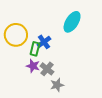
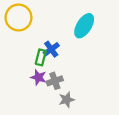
yellow circle: (16, 35) -> (18, 18), moved
gray cross: (47, 69) -> (55, 81), turned 32

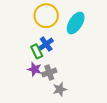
yellow circle: (18, 18) -> (46, 16), moved
green rectangle: (41, 57) -> (37, 51), turned -40

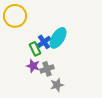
yellow circle: (46, 16) -> (15, 16), moved
cyan ellipse: (76, 23) -> (58, 38), moved

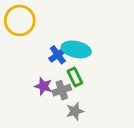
cyan ellipse: (58, 38) -> (76, 49), turned 70
green rectangle: (35, 49) -> (75, 77), moved

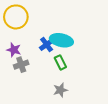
purple star: (43, 86) -> (14, 50), moved
gray cross: (62, 90) -> (21, 65), moved

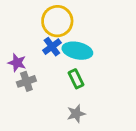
yellow circle: (16, 17) -> (57, 21), moved
blue cross: (47, 44) -> (52, 47), moved

